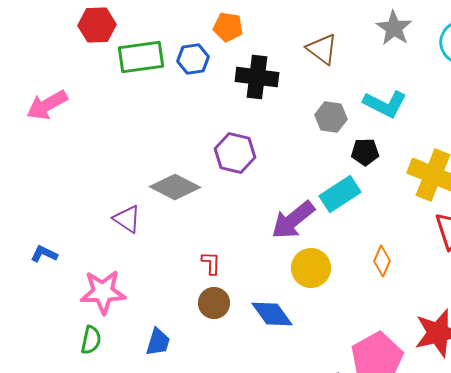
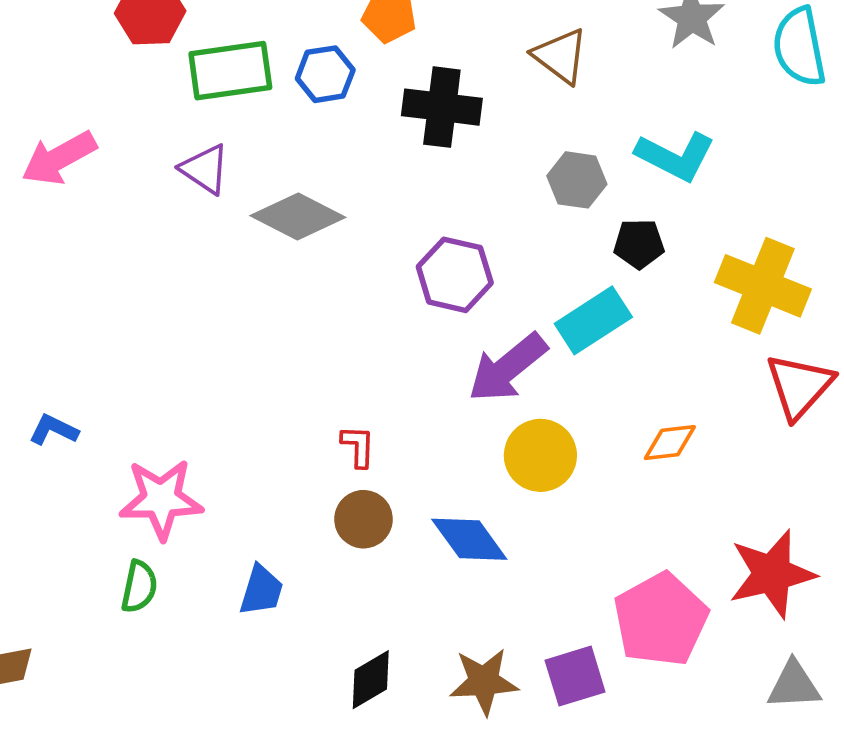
purple hexagon: (235, 153) -> (455, 275), moved
gray diamond: (175, 187) -> (298, 216), moved
purple triangle: (127, 219) -> (205, 169), moved
orange diamond: (382, 261) -> (670, 443), turned 60

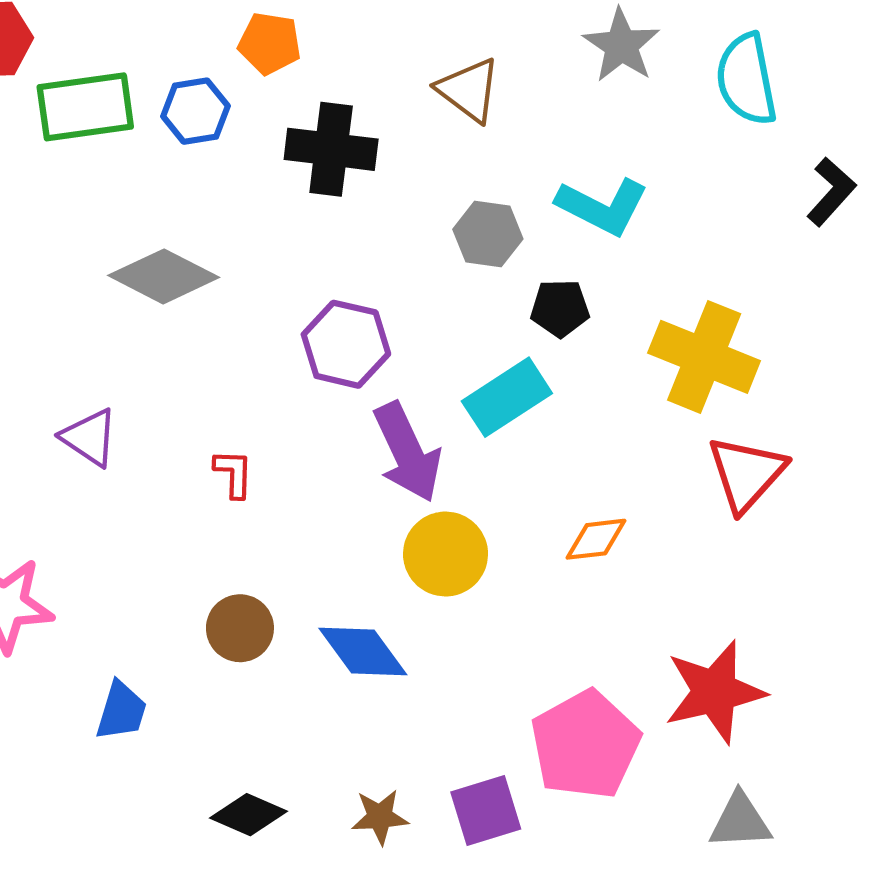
purple triangle: (205, 169) -> (90, 437), moved
purple arrow: (508, 368) -> (407, 452), turned -76
red L-shape: (358, 446) -> (234, 473), moved
black diamond: (371, 680) -> (248, 815), turned 54
brown star: (484, 682) -> (380, 817), size x0.7

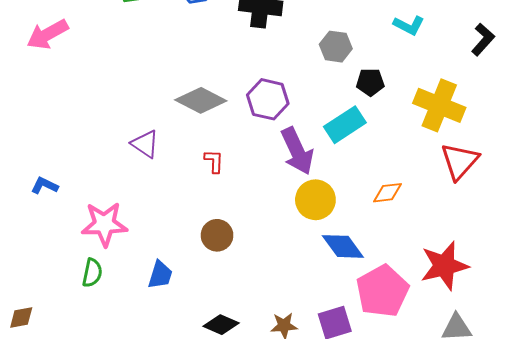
black L-shape: (831, 192) -> (483, 39), moved
cyan L-shape: (602, 206) -> (409, 25), moved, size x0.7
gray diamond: (164, 276) -> (201, 100), moved
blue diamond: (363, 652) -> (343, 246), moved

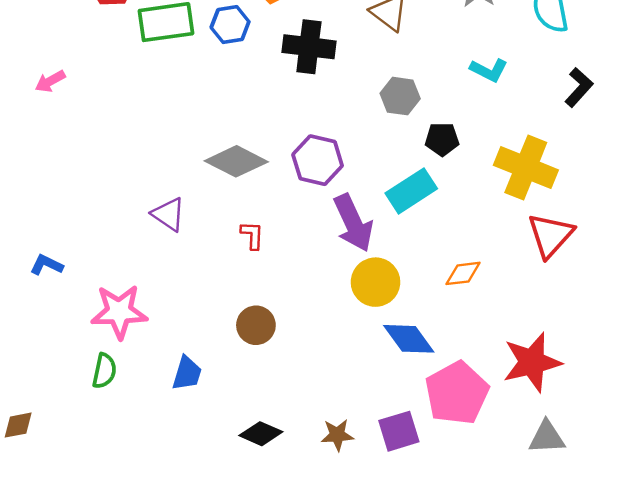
pink arrow: (48, 34) -> (50, 81), size x0.6

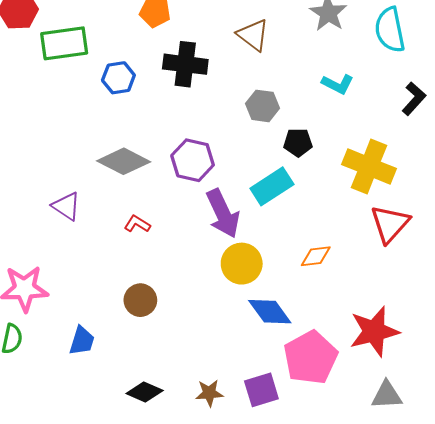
blue hexagon: (230, 25) -> (118, 78), moved
red L-shape: (252, 235) -> (137, 224), turned -60

